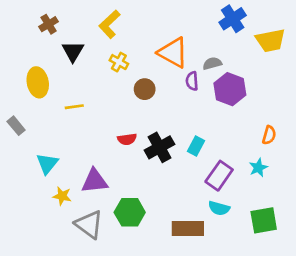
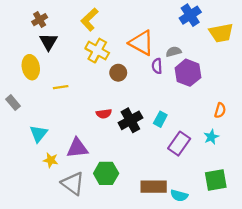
black triangle: (73, 51) -> (48, 42), moved
yellow cross: (119, 62) -> (97, 51), size x1.5
cyan semicircle: (219, 208) -> (179, 196), moved

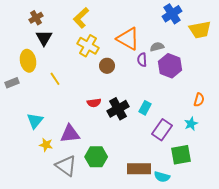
yellow line: (61, 87) -> (55, 79), turned 64
gray rectangle: (13, 103) -> (12, 83), moved, turned -72
green square: (216, 180) -> (181, 155), moved

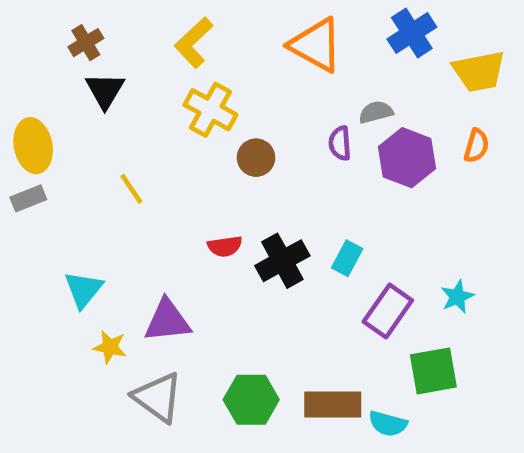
orange triangle: (128, 39) -> (316, 45), moved
yellow ellipse: (28, 61) -> (33, 146), moved
orange semicircle: (199, 100) -> (477, 146), moved
green hexagon: (96, 157) -> (251, 400), moved

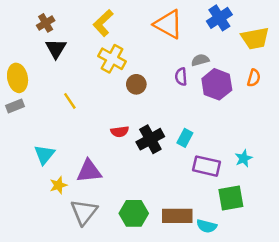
purple rectangle: (388, 311) -> (207, 166), turned 68
yellow star: (110, 347) -> (58, 185), turned -30
gray triangle: (158, 397) -> (84, 212), turned 32

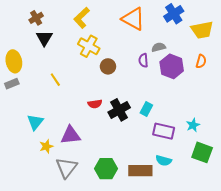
green square: (231, 198) -> (202, 152), moved, turned 30
cyan semicircle: (207, 226) -> (164, 161), moved

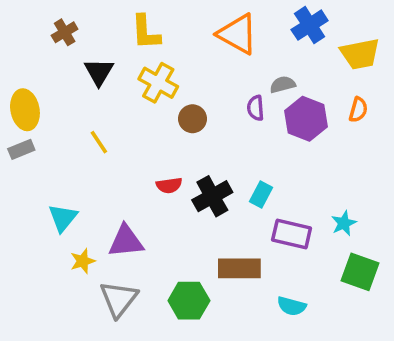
yellow L-shape: (82, 18) -> (146, 32), turned -50
black triangle: (44, 38) -> (99, 72), moved
cyan semicircle: (164, 161) -> (292, 306), moved
brown rectangle: (140, 171) -> (239, 268), moved

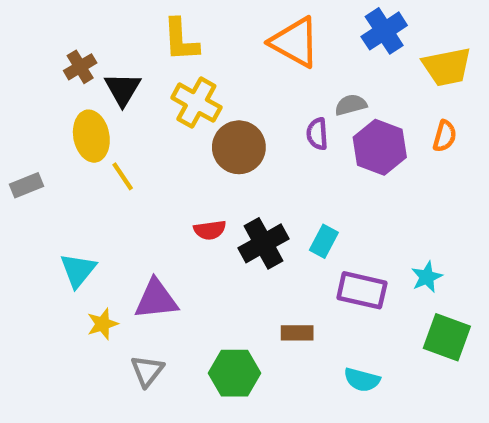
brown cross: (65, 32) -> (80, 67), moved
yellow ellipse: (25, 110) -> (91, 136), moved
brown circle: (192, 119) -> (239, 147), size x1.5
brown rectangle: (239, 268) -> (297, 333), size x0.6
gray triangle: (119, 299) -> (147, 371), size x0.7

